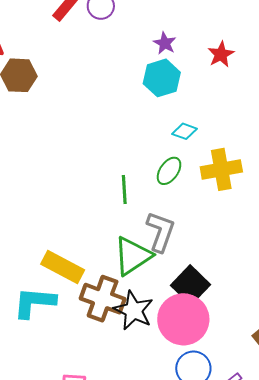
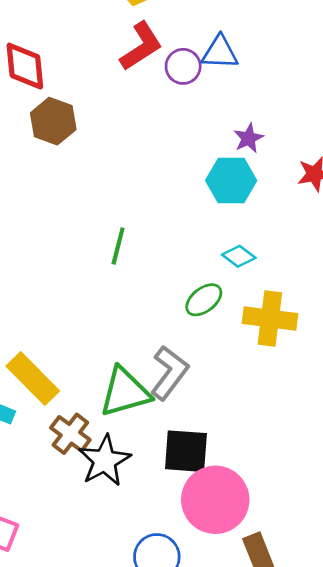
green line: (124, 189) -> (118, 246), moved
black square: (191, 285) -> (186, 451), turned 33
brown cross: (103, 299) -> (70, 434), size x0.7
pink circle: (183, 319) -> (215, 500), moved

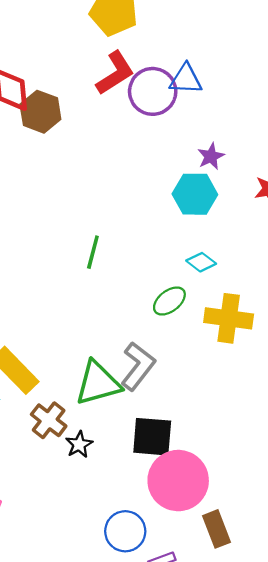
purple circle: (183, 66) -> (153, 91), size x1.5
brown hexagon: (53, 121) -> (40, 112), moved
black star: (105, 461) -> (79, 445), size x0.6

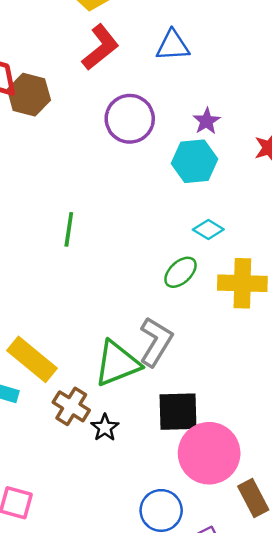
purple circle: (153, 91) -> (130, 119), moved
green line: (93, 252) -> (69, 229), moved

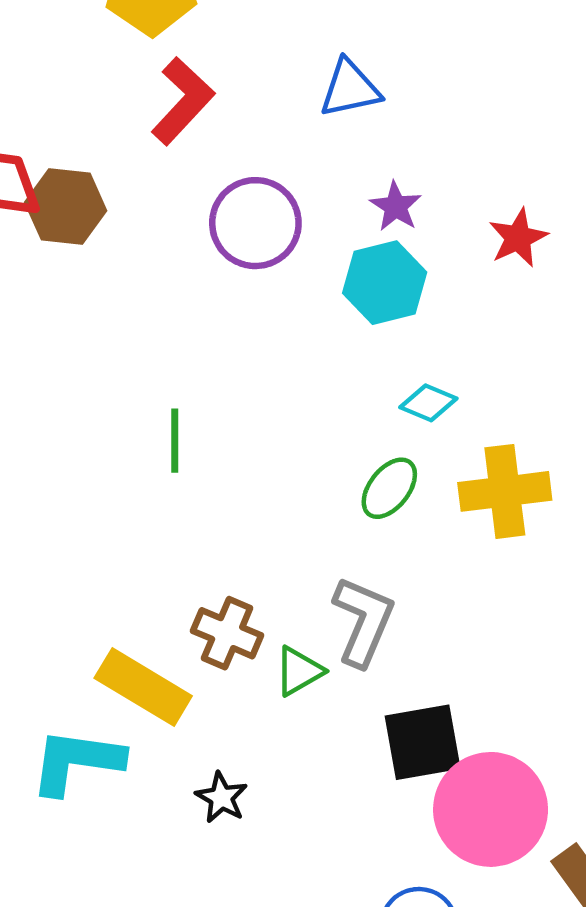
blue triangle: (173, 46) -> (350, 89), moved
green triangle: (117, 363) -> (299, 671), size x0.6
brown cross: (71, 406) -> (227, 633), moved
black star: (105, 428) -> (221, 798), moved

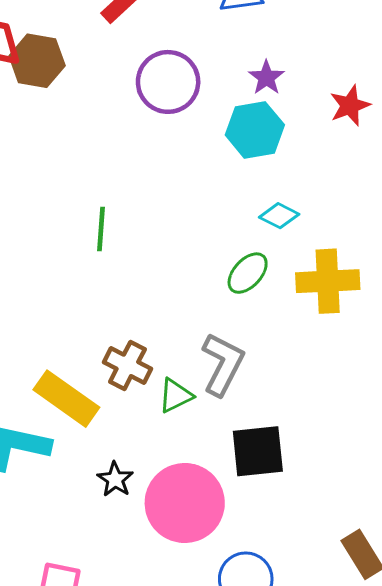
pink circle: (491, 809) -> (185, 503), moved

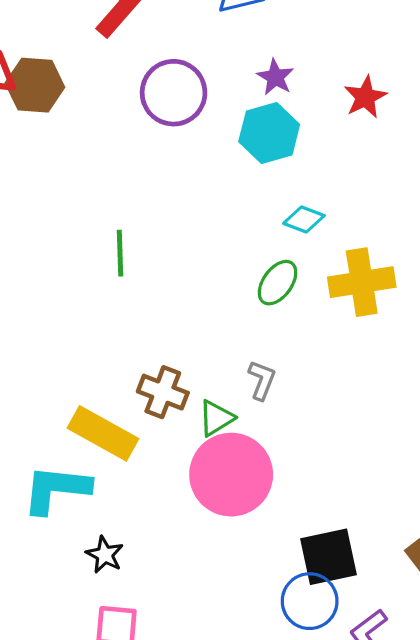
gray L-shape: (223, 364) -> (262, 380), size x0.6
black square: (258, 451) -> (329, 557), moved
black star: (115, 479) -> (105, 555), moved
pink circle: (185, 503) -> (231, 475), moved

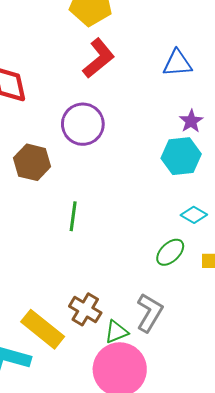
brown hexagon: (35, 85) -> (32, 162), moved
purple circle: (174, 93) -> (83, 124), moved
gray L-shape: (262, 380) -> (150, 313), size x1.5

